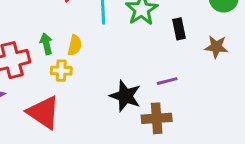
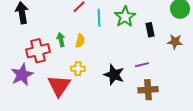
yellow cross: (61, 71) -> (78, 69), moved
red triangle: (43, 112) -> (59, 86), turned 30
brown cross: (157, 118) -> (148, 90), moved

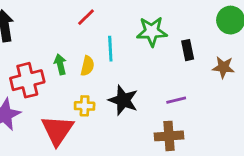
green star: (125, 17) -> (152, 31), turned 30
cyan line: (99, 18) -> (110, 49), moved
black star: (114, 75) -> (123, 100), moved
brown cross: (148, 90) -> (169, 136), moved

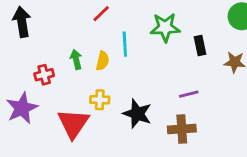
red cross: (27, 80) -> (44, 75), size x0.6
black star: (123, 100) -> (137, 114), moved

